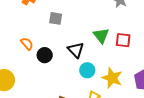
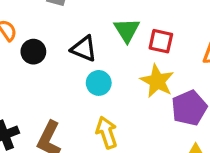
black triangle: (76, 50) -> (84, 49), turned -30
yellow star: (112, 78) -> (157, 81), moved

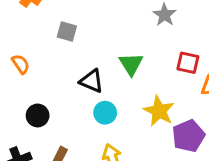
red square: (161, 41) -> (188, 63), moved
black circle: (33, 52) -> (38, 116), moved

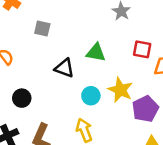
green triangle: (131, 64) -> (96, 53), turned -45
cyan circle: (105, 113) -> (91, 96), moved

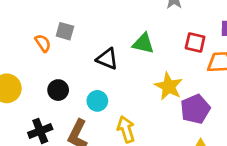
gray square: (42, 29) -> (65, 31), moved
cyan circle: (91, 96) -> (97, 101), moved

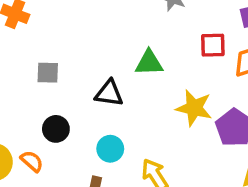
orange semicircle: (43, 43) -> (32, 161), moved
black circle: (58, 90) -> (56, 129), moved

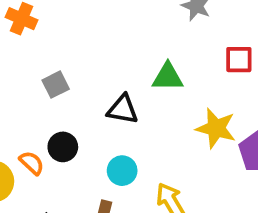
gray square: (48, 73) -> (56, 85), turned -30
orange semicircle: (32, 161) -> (32, 163), moved

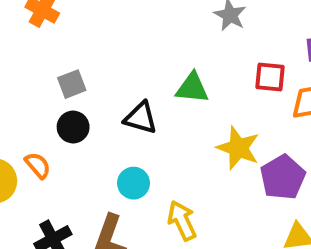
black circle: (63, 147) -> (73, 127), moved

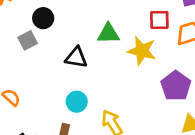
black circle: (73, 127) -> (43, 18), moved
yellow star: (238, 148) -> (142, 51), moved

